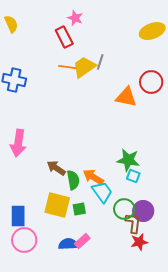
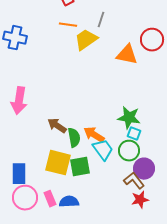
yellow trapezoid: (84, 67) -> (86, 40), moved
green square: (79, 209) -> (80, 167), size x1.5
green circle: (124, 209) -> (129, 151), moved
brown L-shape: (133, 223) -> (134, 181), turned -45
pink rectangle: (82, 241) -> (50, 199), moved, turned -70

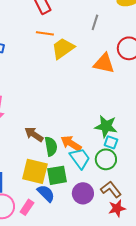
gray line: (101, 20) -> (95, 22), moved
purple circle: (144, 169) -> (83, 193), moved
pink rectangle: (50, 199) -> (27, 207), turned 56
blue semicircle: (69, 202) -> (46, 193), moved, turned 48

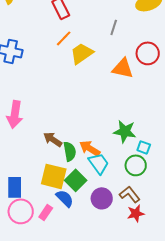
orange line: (45, 33) -> (64, 38), turned -54
cyan square: (111, 142) -> (144, 147), moved
green circle: (106, 159) -> (136, 165), moved
green square: (57, 175) -> (76, 180), turned -35

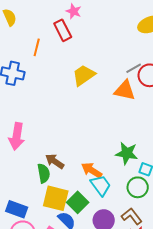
gray line: (114, 27) -> (134, 68), moved, turned 42
orange line: (64, 38) -> (37, 47), moved, turned -30
green semicircle: (70, 151) -> (44, 173), moved
blue rectangle: (15, 187) -> (17, 209), turned -70

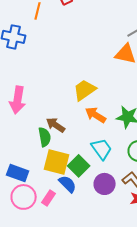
yellow trapezoid: (84, 75) -> (85, 90), moved
orange arrow: (92, 170) -> (96, 115), moved

